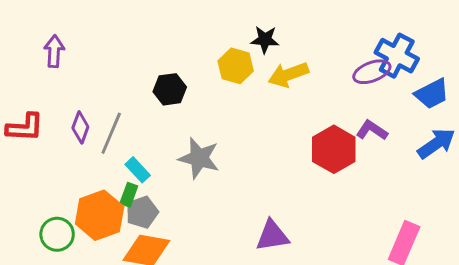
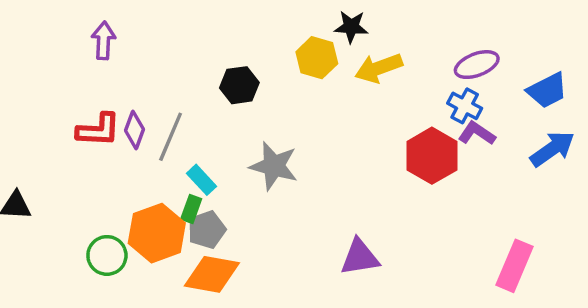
blue cross: (397, 56) -> (465, 106), moved, size x0.7
red L-shape: (25, 127) -> (98, 130), moved

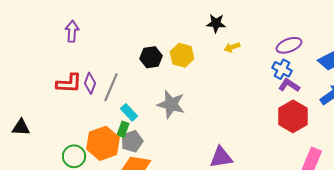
yellow hexagon: (317, 58) -> (182, 55), moved
yellow arrow: (379, 68) -> (232, 47), size x0.6
red hexagon: (432, 156) -> (293, 116), moved

